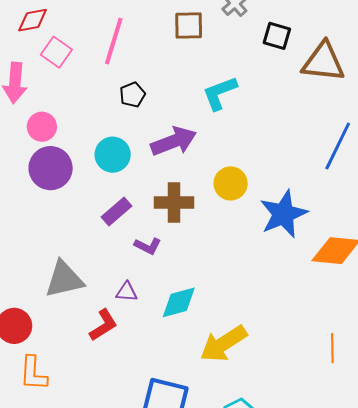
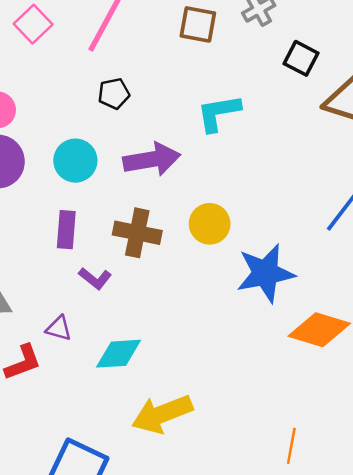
purple rectangle: (117, 212) -> (66, 230), turned -56

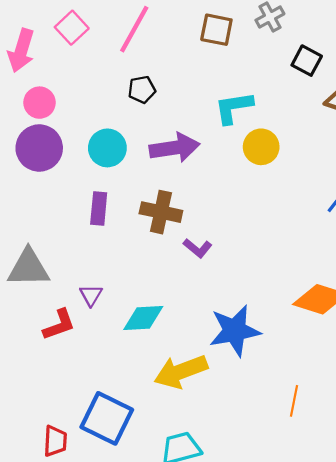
yellow circle: (210, 224) -> (261, 147), moved
blue star: (265, 273) -> (235, 331), moved
purple L-shape: (95, 278) -> (198, 248), moved
purple triangle: (59, 328) -> (91, 295), turned 45

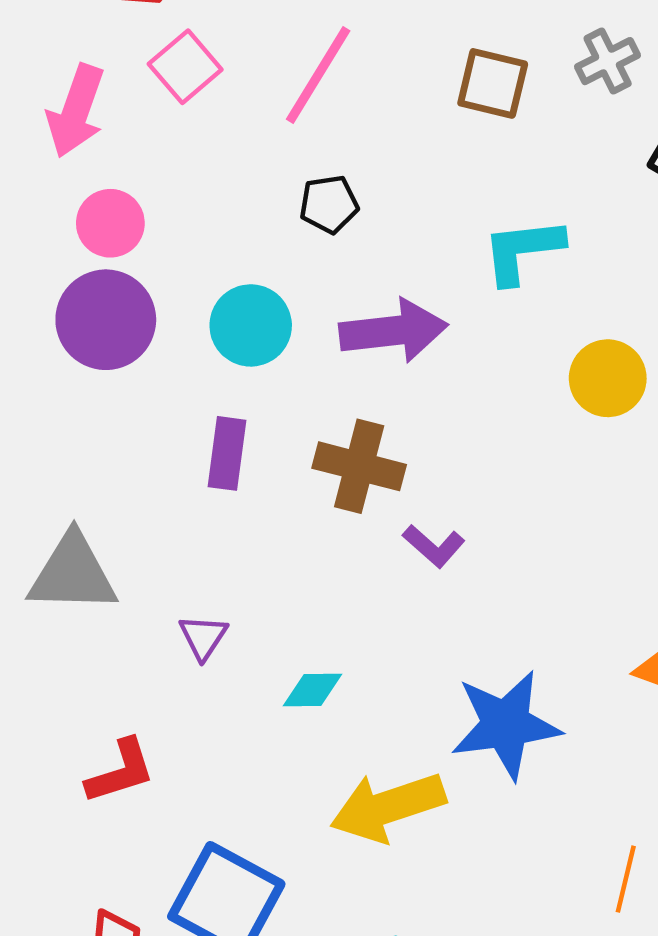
yellow circle: (261, 147) -> (608, 378), moved
cyan diamond: (143, 318) -> (312, 690), size x0.7
red L-shape: (59, 325) -> (121, 771), moved

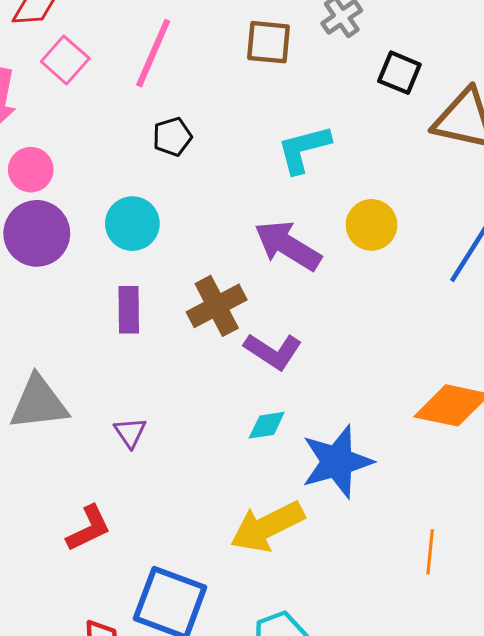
purple arrow: (393, 331) -> (288, 246), moved, turned -134
brown cross: (359, 466) -> (217, 306), turned -34
purple L-shape: (434, 546) -> (273, 351), size x1.4
cyan diamond: (312, 690) -> (267, 425), moved

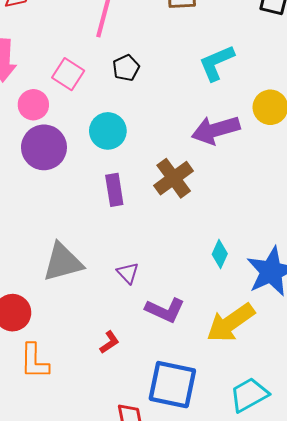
pink square: (65, 60) -> (68, 74), moved
purple arrow: (288, 246) -> (216, 130), turned -39
purple L-shape: (273, 351) -> (165, 310), moved
cyan diamond: (267, 425) -> (220, 254), turned -48
red L-shape: (89, 528) -> (109, 342), size x0.7

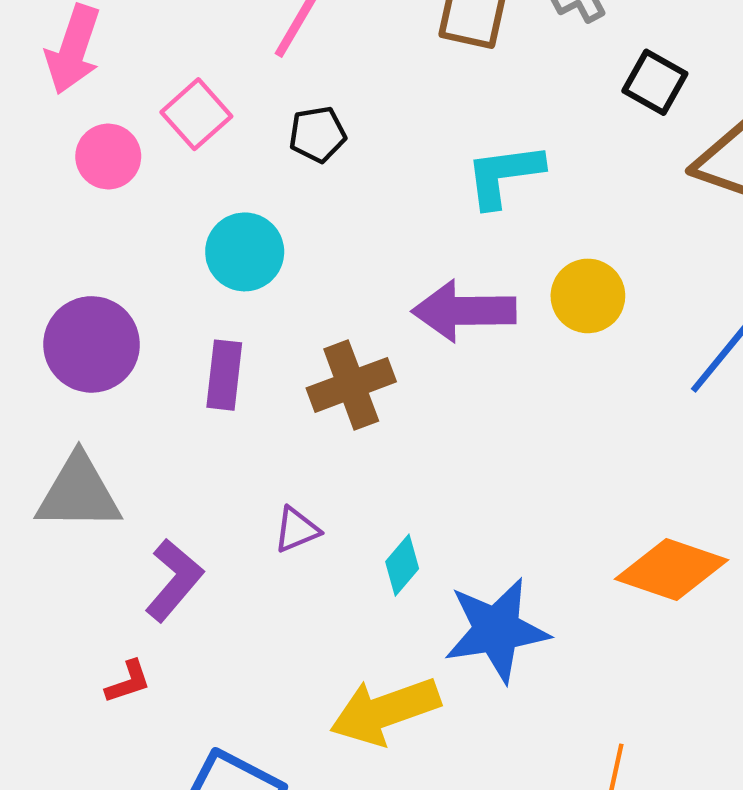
purple circle: (44, 147) -> (92, 344), moved
purple triangle: (128, 273) -> (297, 530), moved, turned 35
purple L-shape: (165, 310) -> (174, 580), moved, turned -90

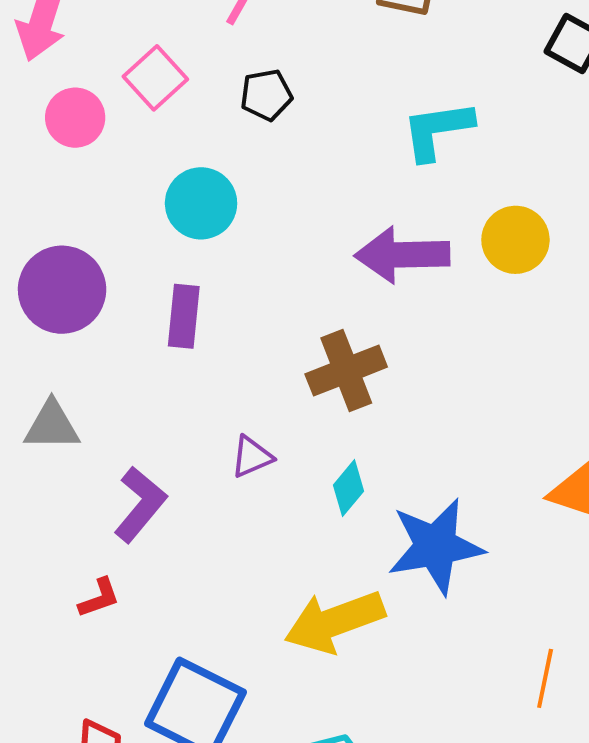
brown cross: (351, 385) -> (346, 371), moved
gray triangle: (78, 493) -> (52, 426), size x0.7

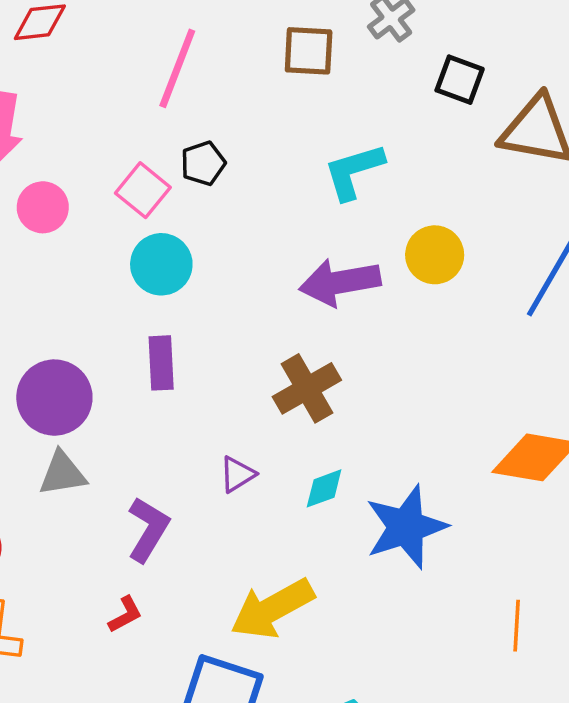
pink square: (155, 78) -> (143, 190), moved
purple circle: (62, 290) -> (54, 398), moved
cyan diamond: (348, 488) -> (324, 488), turned 39
yellow arrow: (334, 622) -> (272, 609), moved

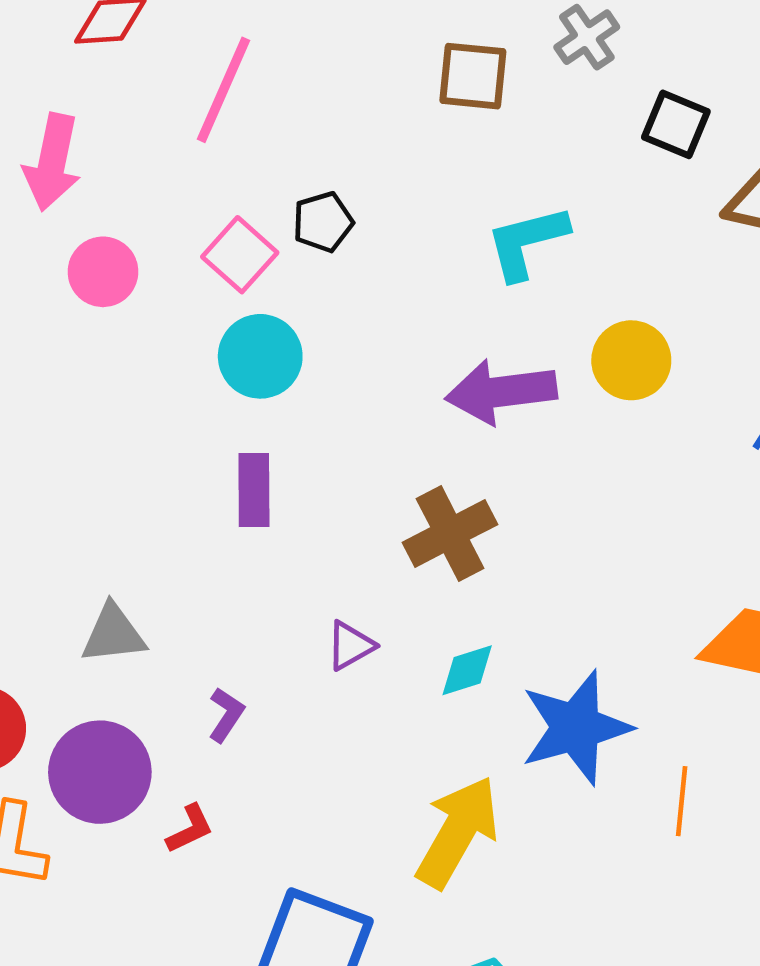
pink line: (177, 68) -> (224, 90), moved
purple circle: (54, 398) -> (100, 772), moved
purple L-shape: (148, 529) -> (226, 715), size x0.6
yellow arrow: (272, 609) -> (458, 832), moved, turned 146
orange line: (517, 626) -> (682, 801), moved

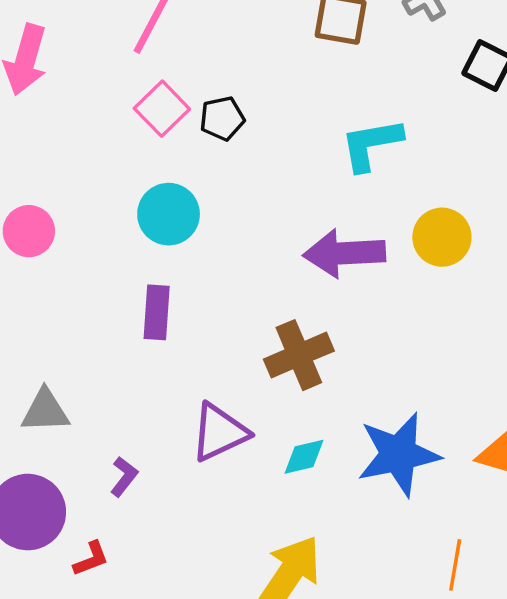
pink square: (240, 255) -> (162, 109), moved
pink circle: (103, 272) -> (29, 231), moved
purple triangle: (350, 646) -> (219, 432), size x1.6
blue star: (576, 728) -> (399, 454), moved

